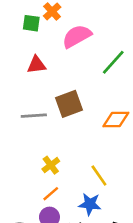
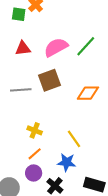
pink semicircle: (77, 36) -> (56, 47), moved
yellow cross: (51, 165) -> (35, 130), turned -32

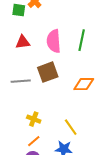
green line: (86, 46) -> (82, 40), turned -30
pink semicircle: (56, 47) -> (54, 41), turned -65

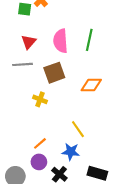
red triangle: (23, 42) -> (29, 42), turned -42
gray line: (21, 81) -> (23, 64), moved
yellow cross: (34, 119) -> (40, 99), moved

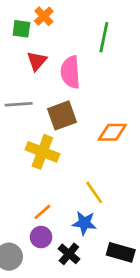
green line: (89, 40) -> (104, 37), moved
red triangle: (29, 42) -> (37, 61), moved
yellow cross: (40, 99) -> (42, 152), size x1.6

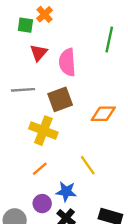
green line: (104, 37) -> (109, 40), moved
orange line: (42, 212) -> (40, 169), moved
blue star: (84, 223) -> (66, 192), moved

